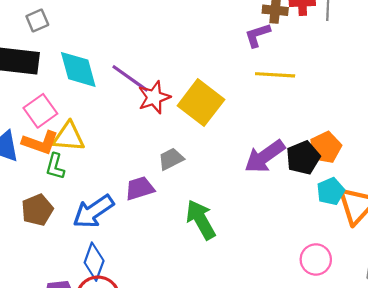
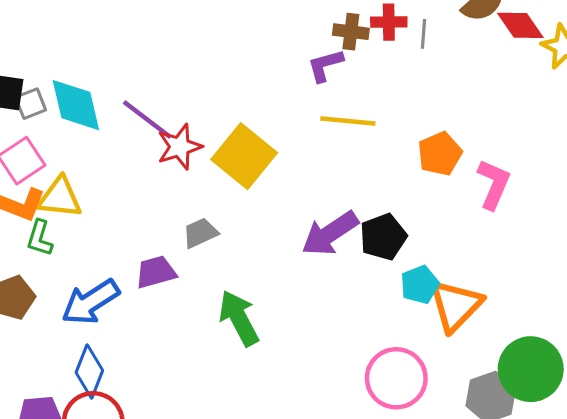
gray square: (37, 21) -> (31, 104), moved
orange pentagon: (325, 147) -> (440, 154), moved
pink circle: (316, 259) -> (396, 378), size x1.4

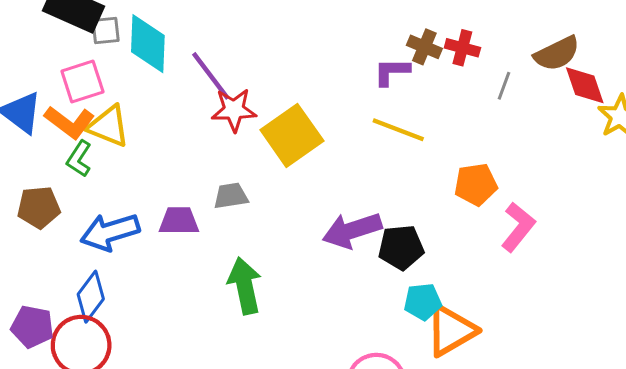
gray line: (424, 34) -> (504, 86), moved

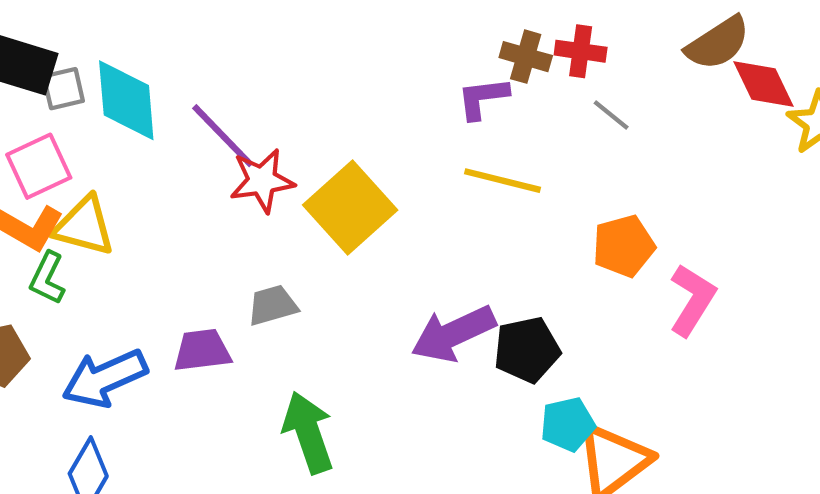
gray line: (504, 86) -> (611, 115), moved, turned -64

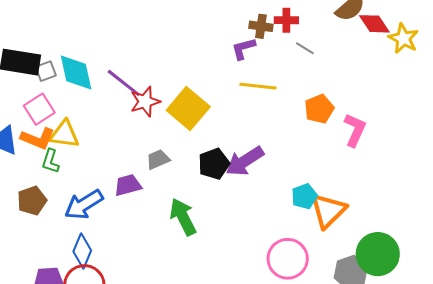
black pentagon: (527, 350) -> (214, 164), moved

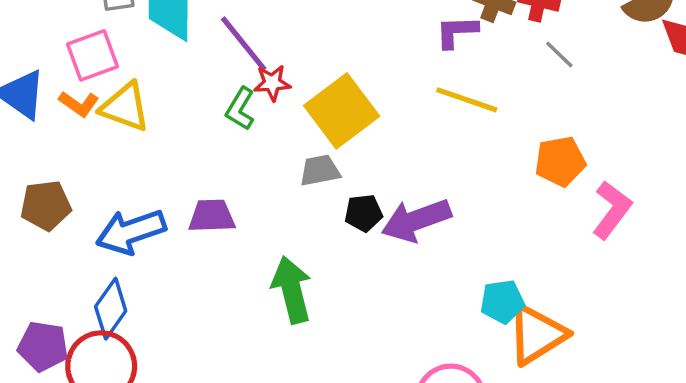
red star: (145, 102) -> (272, 83), size x0.7
orange L-shape: (38, 139) -> (79, 104), size x0.7
gray trapezoid: (158, 159) -> (320, 171), moved
green L-shape: (50, 161) -> (240, 109), moved
black pentagon: (214, 164) -> (364, 213), size x0.7

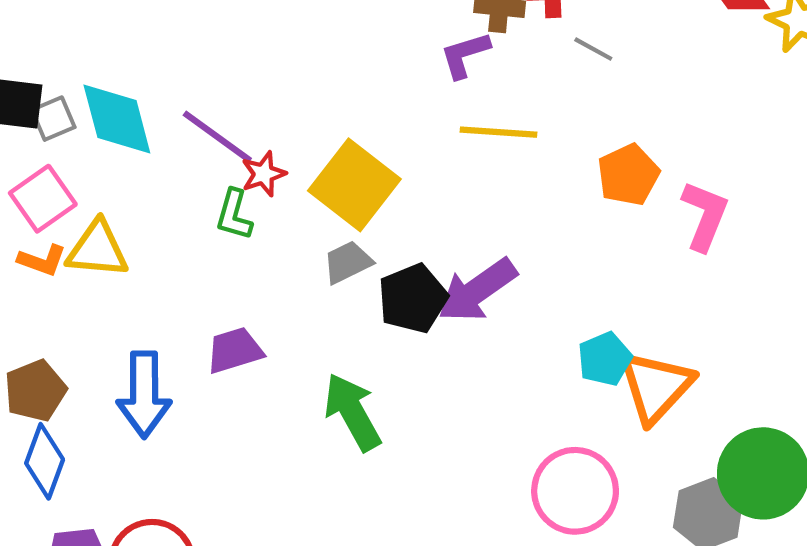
black pentagon: (364, 213) -> (413, 298), size x1.5
blue arrow: (131, 232) -> (144, 394), turned -56
blue diamond: (111, 309) -> (45, 461), moved

